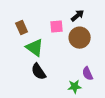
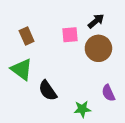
green triangle: (35, 48) -> (22, 69), moved
green star: (75, 87) -> (82, 109), moved

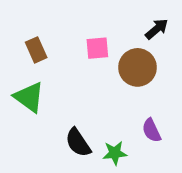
black arrow: (96, 21) -> (157, 29), moved
black semicircle: (48, 90) -> (78, 143), moved

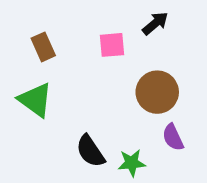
black arrow: (157, 29) -> (155, 23), moved
brown circle: (138, 67) -> (157, 92), moved

